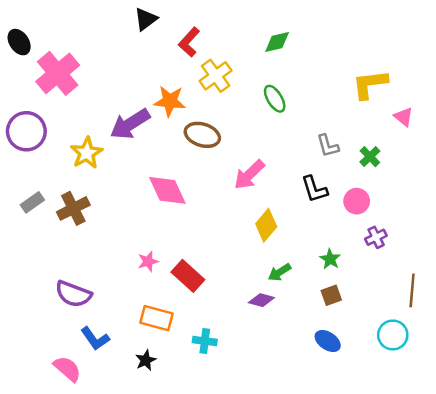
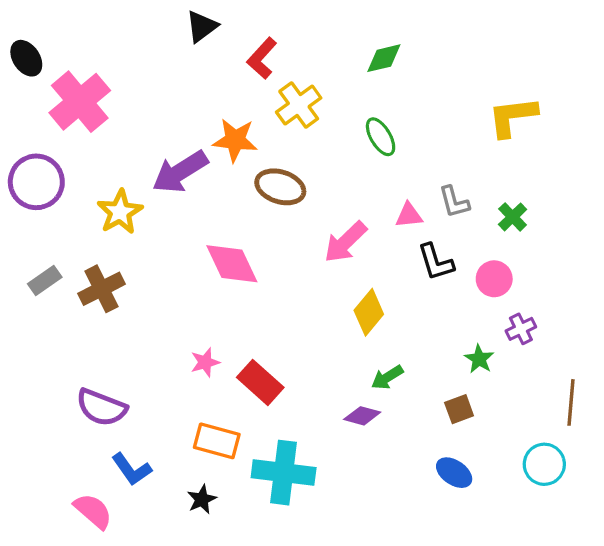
pink triangle: (404, 117) -> (409, 215), moved, turned -45
green star: (330, 259) -> (479, 359), moved
cyan cross: (205, 341) -> (284, 473), size x1.8

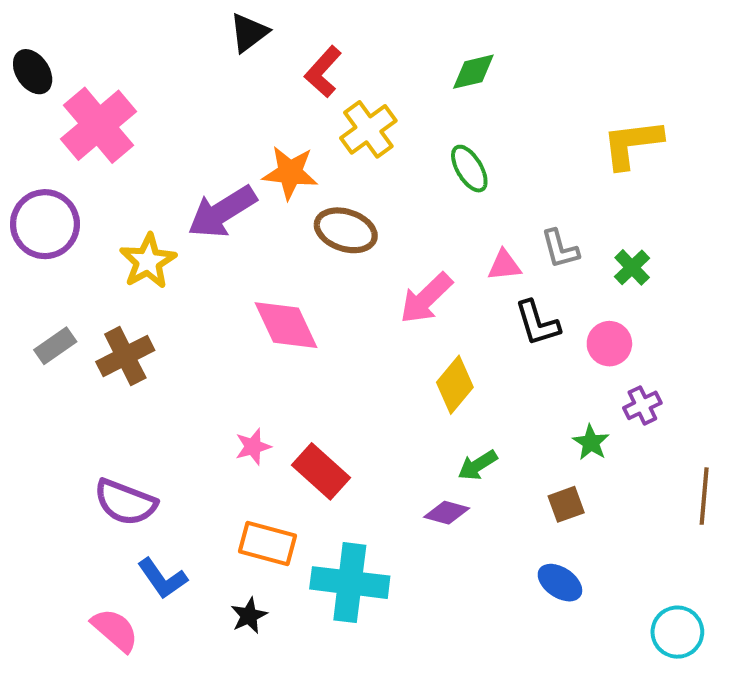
cyan circle: (544, 464) -> (677, 632), moved

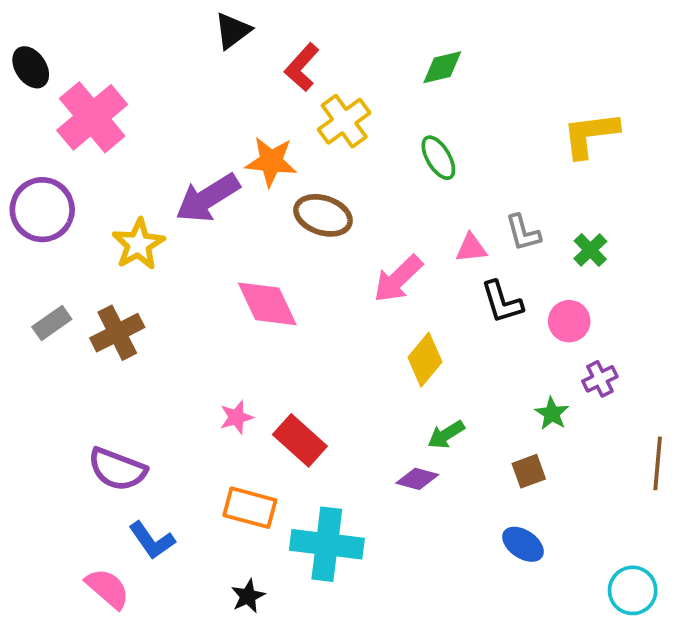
black star: (249, 616) -> (248, 596), moved

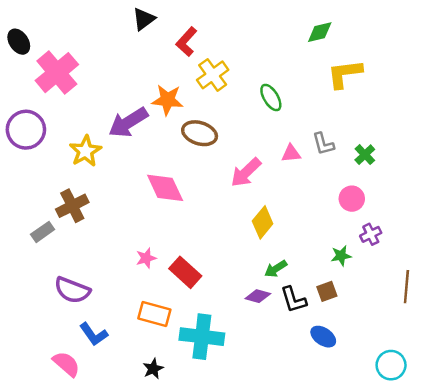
green diamond: (442, 67) -> (320, 32), moved
yellow L-shape: (590, 135) -> (345, 74), moved
black L-shape: (502, 302) -> (293, 300), moved
gray rectangle: (52, 323) -> (43, 232), moved
green star: (552, 413) -> (341, 256), turned 30

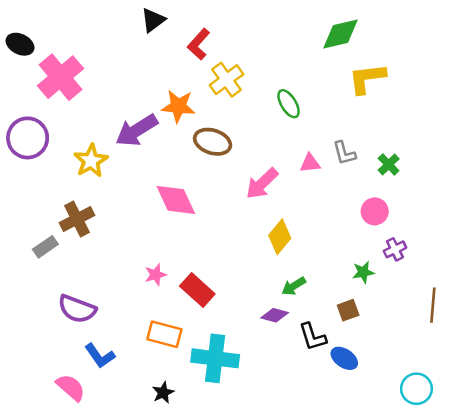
green diamond: (320, 32) -> (340, 34), size x1.4
black ellipse: (19, 42) -> (20, 44), turned -30
black L-shape: (293, 300) -> (313, 337), moved

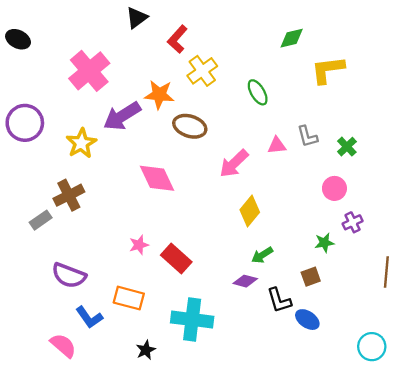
green diamond: (340, 34) -> (292, 38), moved, size x0.7
pink cross: (61, 77) -> (89, 71), moved
orange rectangle: (164, 334) -> (129, 298), moved

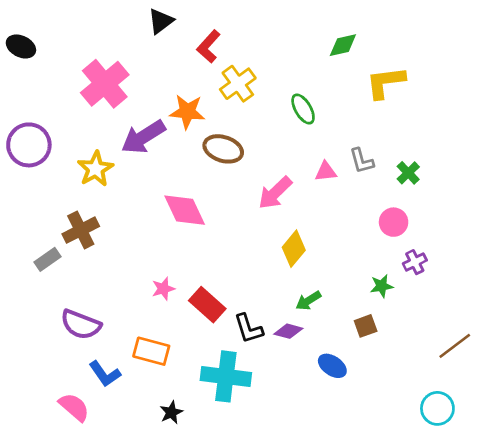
brown line: (386, 272) -> (455, 346), moved, turned 48
black L-shape: (279, 300) -> (248, 329), moved
blue ellipse: (307, 320) -> (332, 366), moved

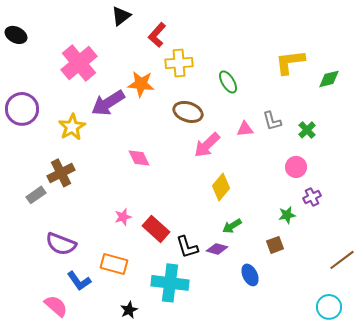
green diamond: (343, 45) -> (329, 79), moved
yellow cross: (238, 84) -> (179, 63), turned 32
brown ellipse: (223, 149) -> (188, 112), moved
pink diamond: (185, 210) -> (139, 158), size x0.7
blue ellipse: (332, 366) -> (250, 275), turned 30

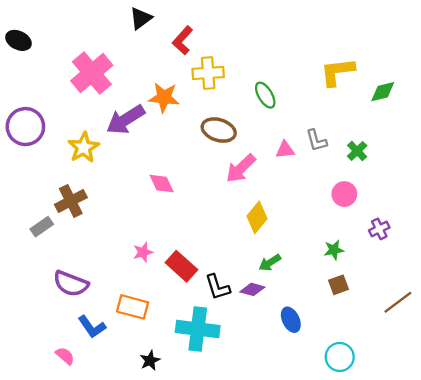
purple cross: (312, 197) -> (379, 229), moved
brown square: (275, 245) -> (339, 285), moved
pink semicircle: (56, 306) -> (65, 356), size x0.7
cyan circle: (329, 307) -> (340, 357), moved

